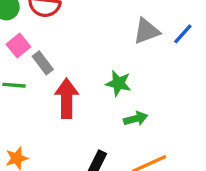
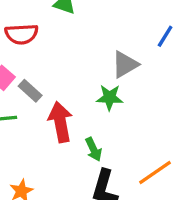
gray triangle: (146, 31) -> (125, 64), moved
green arrow: (136, 119) -> (94, 149), moved, turned 90

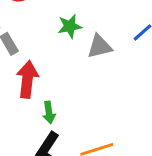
green star: (110, 97) -> (70, 26), moved, turned -30

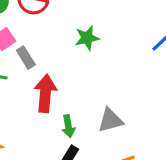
gray triangle: (100, 46) -> (110, 120), moved

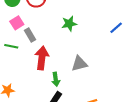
gray triangle: (110, 120) -> (79, 64), moved

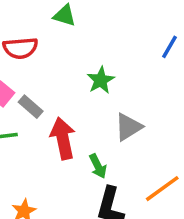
green star: (69, 24) -> (101, 80), moved

